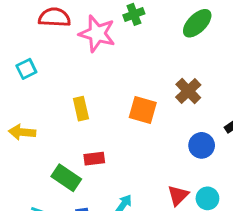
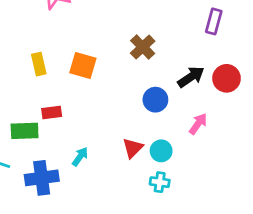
orange square: (143, 110) -> (83, 66), moved
green rectangle: (66, 178) -> (25, 131), turned -36

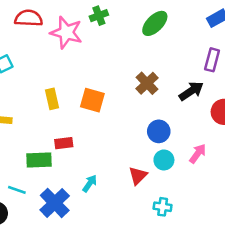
black arrow: (191, 77) -> (191, 91), moved
cyan circle: (161, 151) -> (164, 160), moved
blue cross: (42, 178) -> (55, 203), turned -36

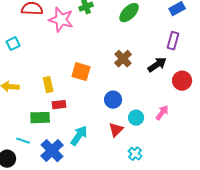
yellow rectangle: (52, 99) -> (48, 85), moved
blue circle: (159, 131) -> (113, 100), moved
cyan arrow: (90, 183) -> (79, 136), size x1.5
cyan cross: (163, 207) -> (135, 154), turned 32

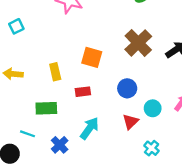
brown cross: (123, 59) -> (138, 43), size x1.4
red rectangle: (59, 105) -> (83, 92), moved
blue cross: (52, 151) -> (60, 145), size x0.7

